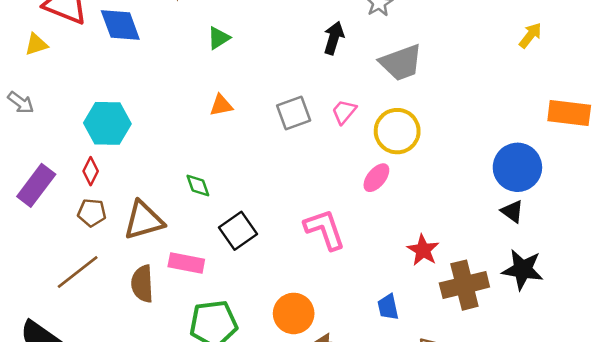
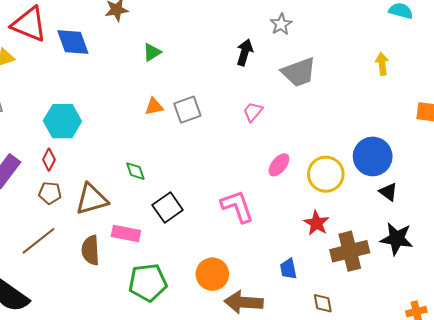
yellow arrow: (530, 35) -> (382, 64), moved, turned -45
gray square: (294, 113) -> (187, 110), moved
yellow circle: (397, 131) -> (326, 174), moved
blue circle: (517, 167) -> (373, 156), moved

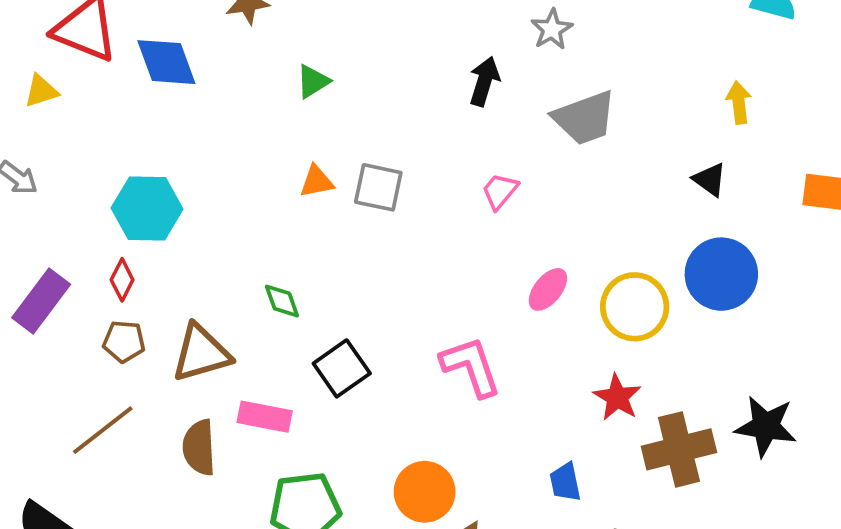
gray square: (187, 110) -> (378, 187), turned 32
black triangle: (388, 192) -> (710, 180), moved

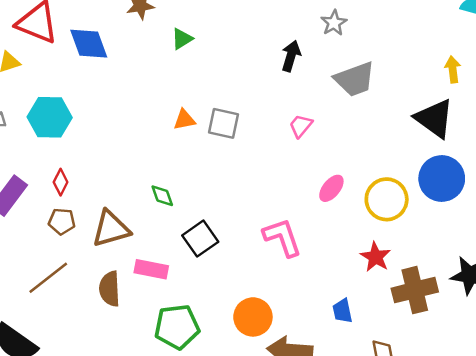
green triangle: (313, 81) -> (182, 39), moved
black triangle: (710, 180) -> (434, 118), size x1.8
cyan hexagon: (147, 209) -> (50, 117), moved

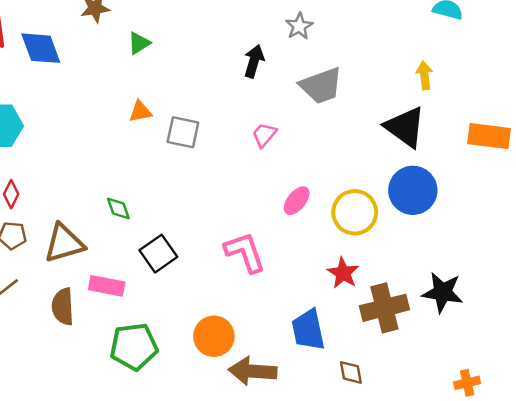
orange triangle: (184, 120) -> (140, 112), moved
blue trapezoid: (342, 311) -> (308, 330), size x1.6

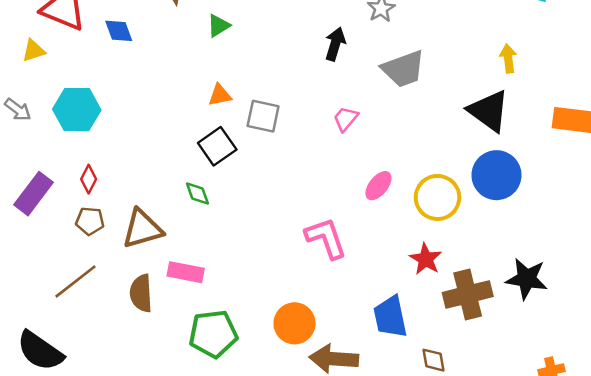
blue diamond: (41, 48) -> (119, 31), size x0.7
black square: (158, 254) -> (217, 146), moved

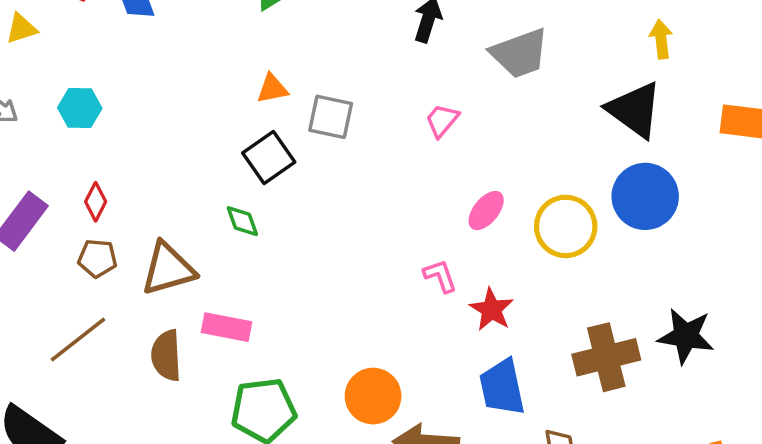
cyan hexagon: (77, 110) -> (80, 108), size x0.7
pink L-shape: (326, 238) -> (440, 276), moved, size x0.6
red star: (426, 259) -> (491, 309), moved

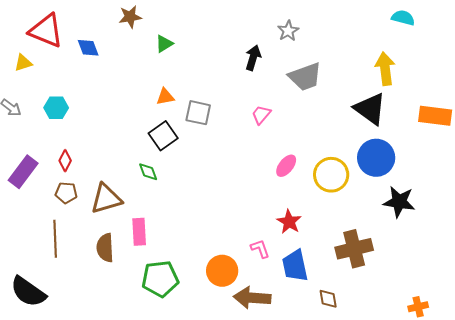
yellow arrow: (661, 39) -> (385, 69), size x1.5
pink L-shape: (440, 276) -> (260, 249), moved
pink rectangle: (226, 327) -> (139, 232), turned 76
black star: (686, 336) -> (399, 202), moved
brown line: (78, 340) -> (55, 239), turned -54

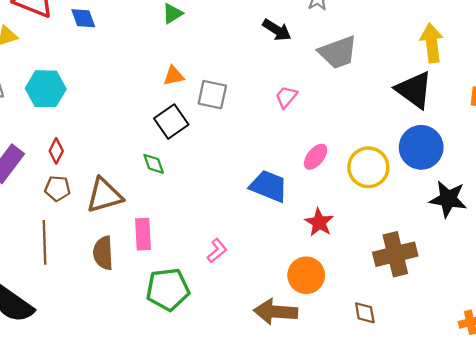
black arrow: (253, 58) -> (277, 30), turned 105
cyan hexagon: (56, 108) -> (46, 89), size x1.4
pink L-shape: (260, 249) -> (217, 251), moved, turned 70
blue trapezoid: (295, 266) -> (269, 186), moved, turned 124
orange circle: (222, 271) -> (306, 275), moved

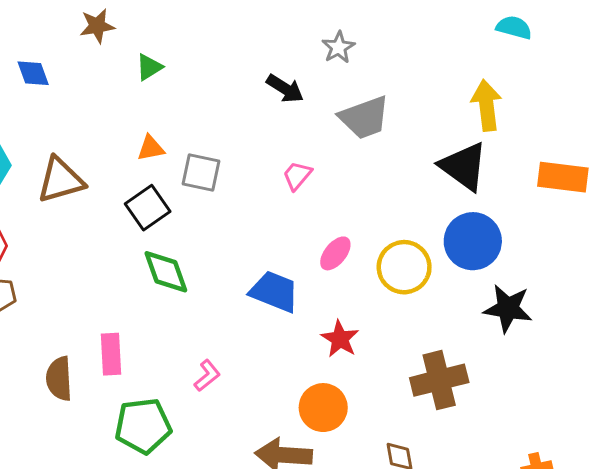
green diamond: (154, 164) -> (166, 272), moved, size x1.6
brown triangle: (104, 195) -> (61, 180), moved

